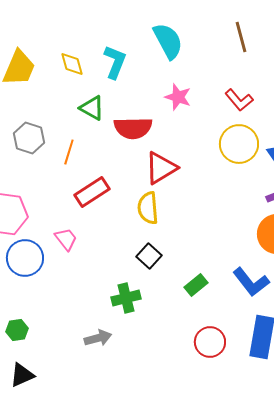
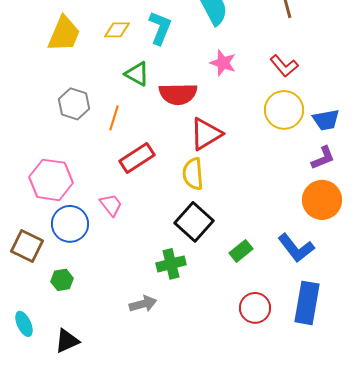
yellow diamond: (72, 64) -> (117, 30), turned -76
black square: (149, 256) -> (194, 222), size x1.5
green hexagon: (17, 330) -> (62, 280), moved

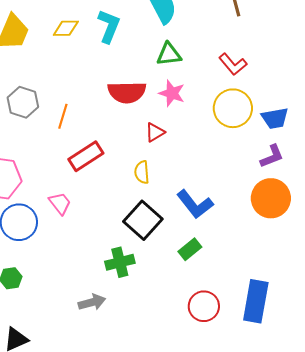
pink star: (223, 63) -> (172, 93), moved
green triangle: (137, 74) -> (169, 54), moved, turned -36
red triangle: (206, 134) -> (155, 132), size x0.6
yellow semicircle: (193, 174) -> (142, 172), size x0.7
blue L-shape: (296, 248) -> (195, 204), moved

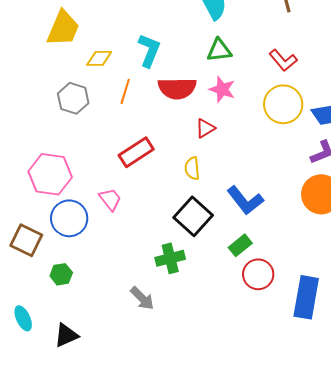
cyan L-shape: (109, 26) -> (149, 50), moved
yellow diamond: (66, 28) -> (99, 58), moved
orange line: (63, 116) -> (125, 91), moved
gray arrow: (92, 302) -> (142, 298), turned 60
red circle: (204, 306) -> (258, 274), moved

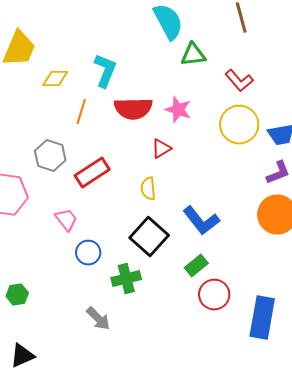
green triangle: (219, 50) -> (193, 55), moved
gray hexagon: (73, 98) -> (50, 156), moved
blue circle: (69, 218) -> (88, 253), moved, size x0.7

